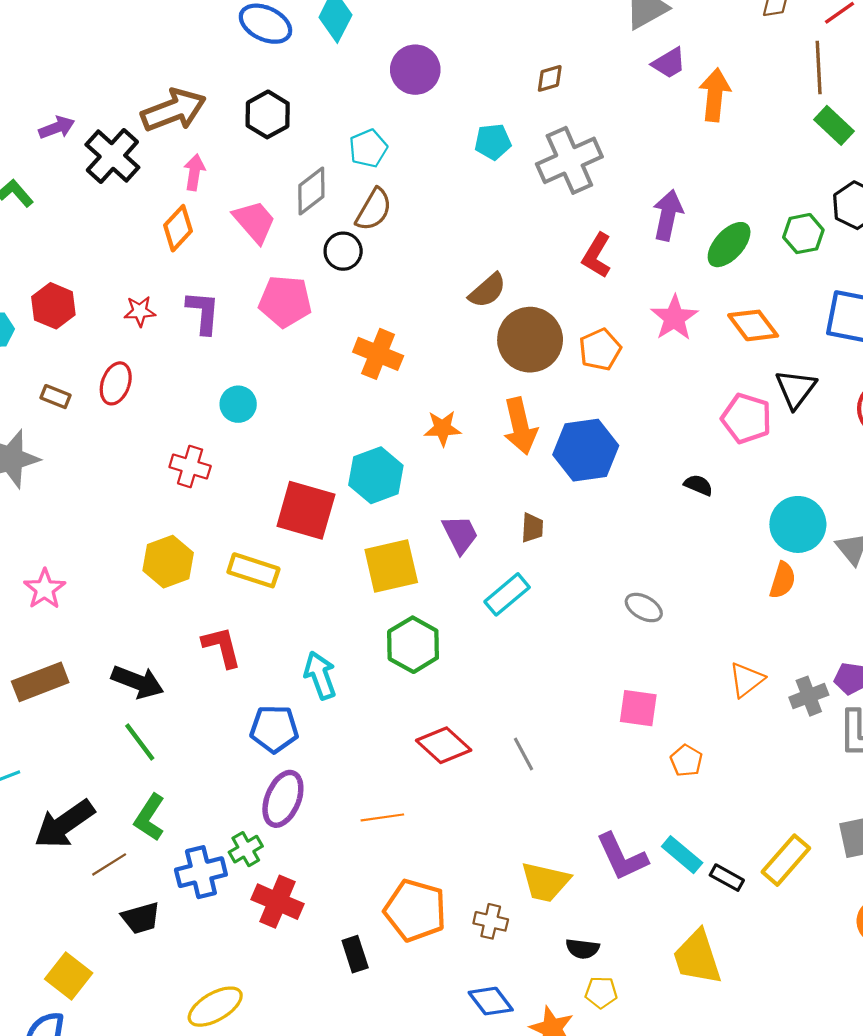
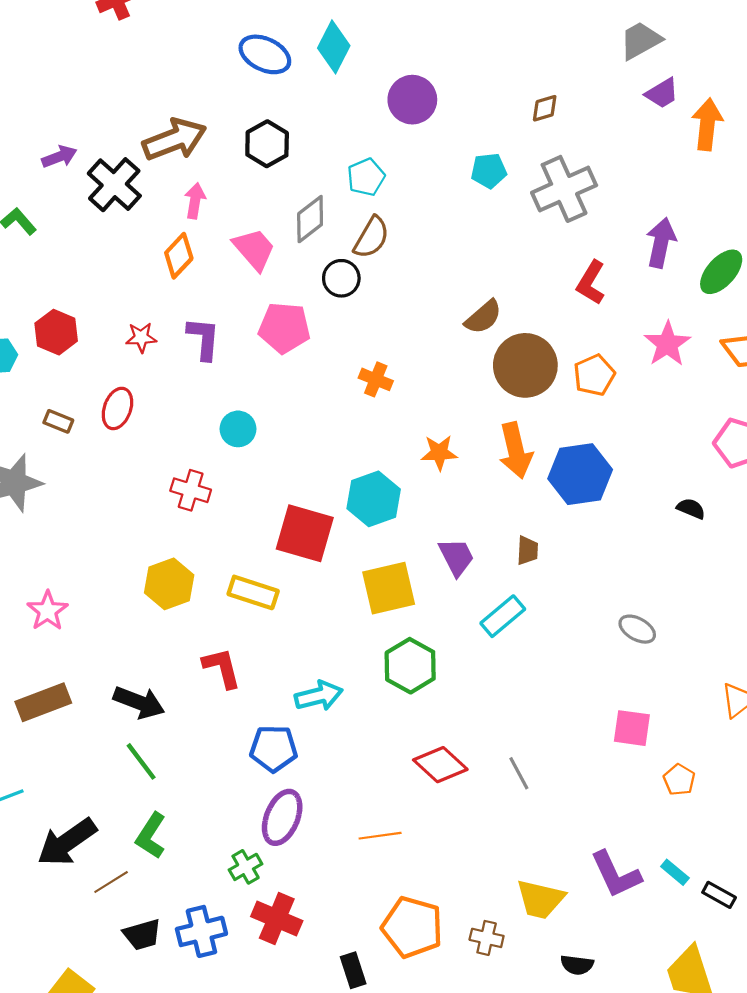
orange cross: (378, 354) -> (376, 379), size x0.7
cyan arrow: (320, 675) -> (319, 696), turned 96
cyan rectangle: (682, 855) -> (675, 872), size x0.7
blue cross: (201, 872) -> (201, 931), moved

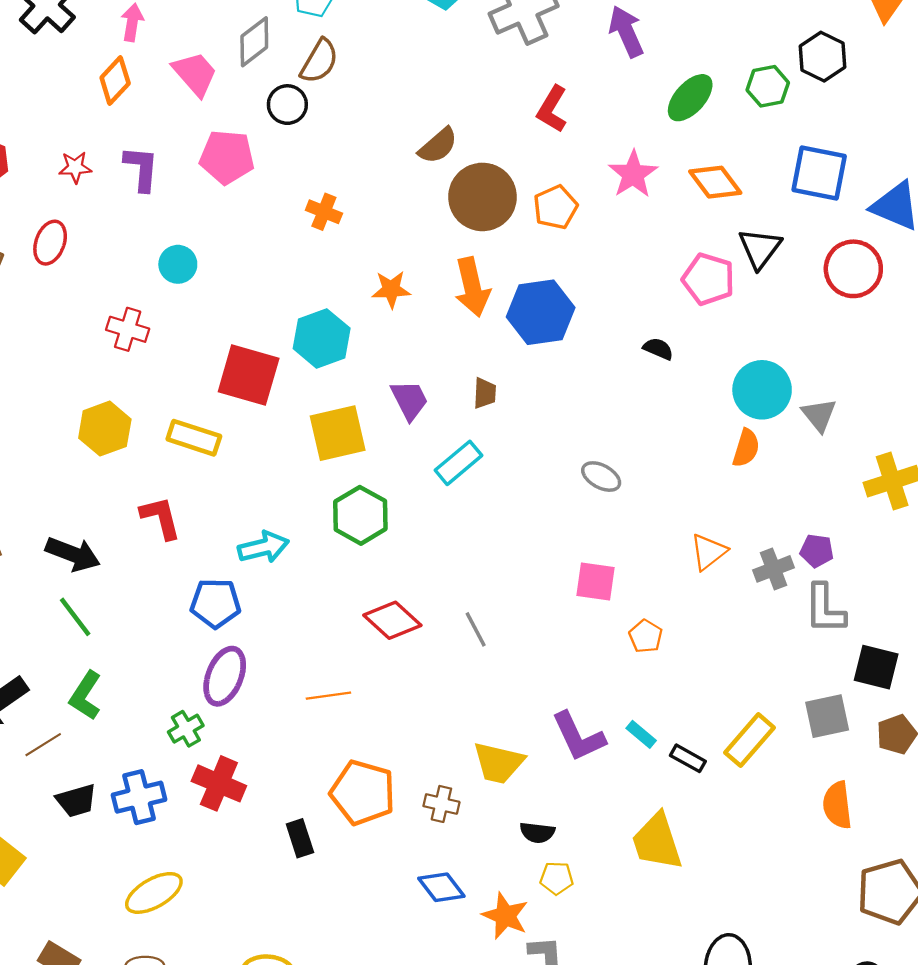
purple arrow: (661, 243) -> (626, 32), moved, turned -36

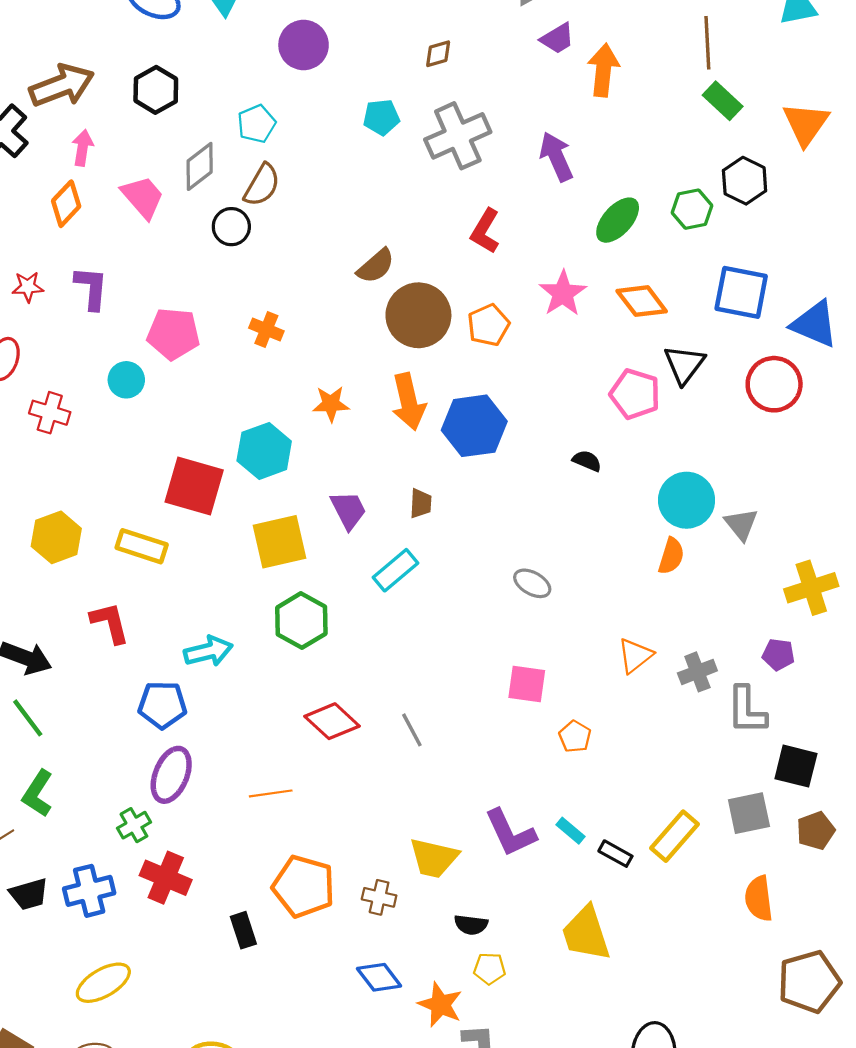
pink pentagon: (227, 157) -> (173, 334), moved
red cross: (128, 329) -> (50, 413), moved
purple pentagon: (817, 551) -> (778, 654), moved

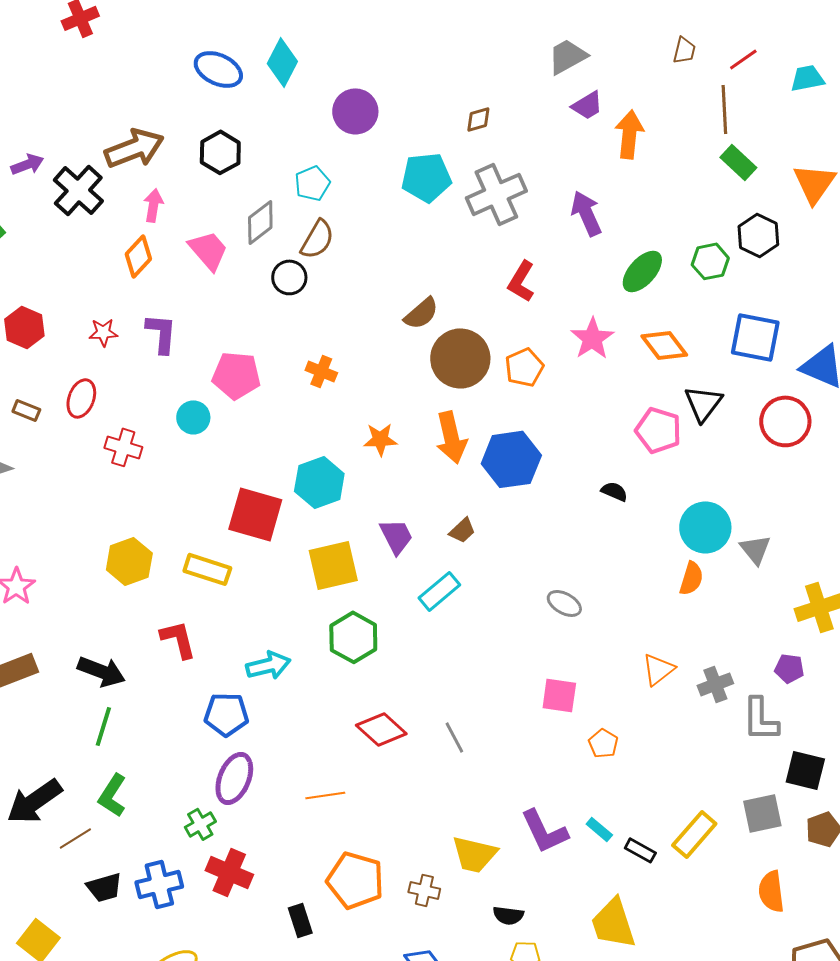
cyan pentagon: (381, 117) -> (426, 177), size x1.5
brown trapezoid: (421, 503) -> (462, 530), turned 44
green line: (28, 718) -> (103, 726), turned 54

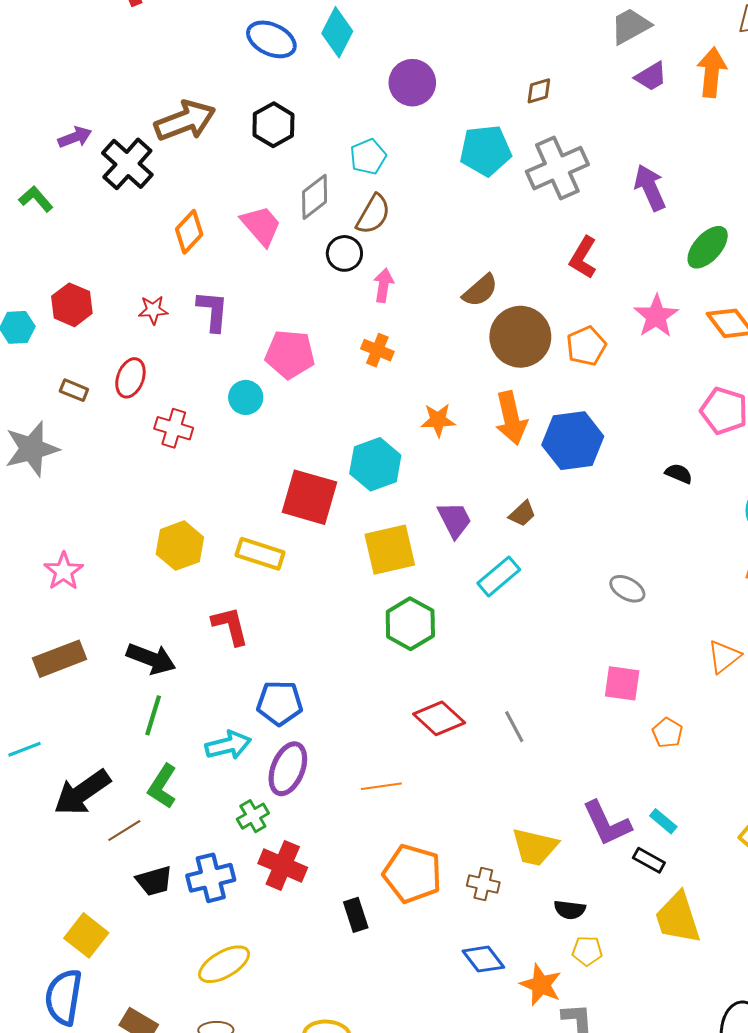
orange arrow: (629, 134) -> (712, 72), moved
pink arrow: (153, 205) -> (384, 285), moved
cyan arrow: (268, 665) -> (228, 745), moved
black rectangle: (640, 850) -> (649, 860), moved

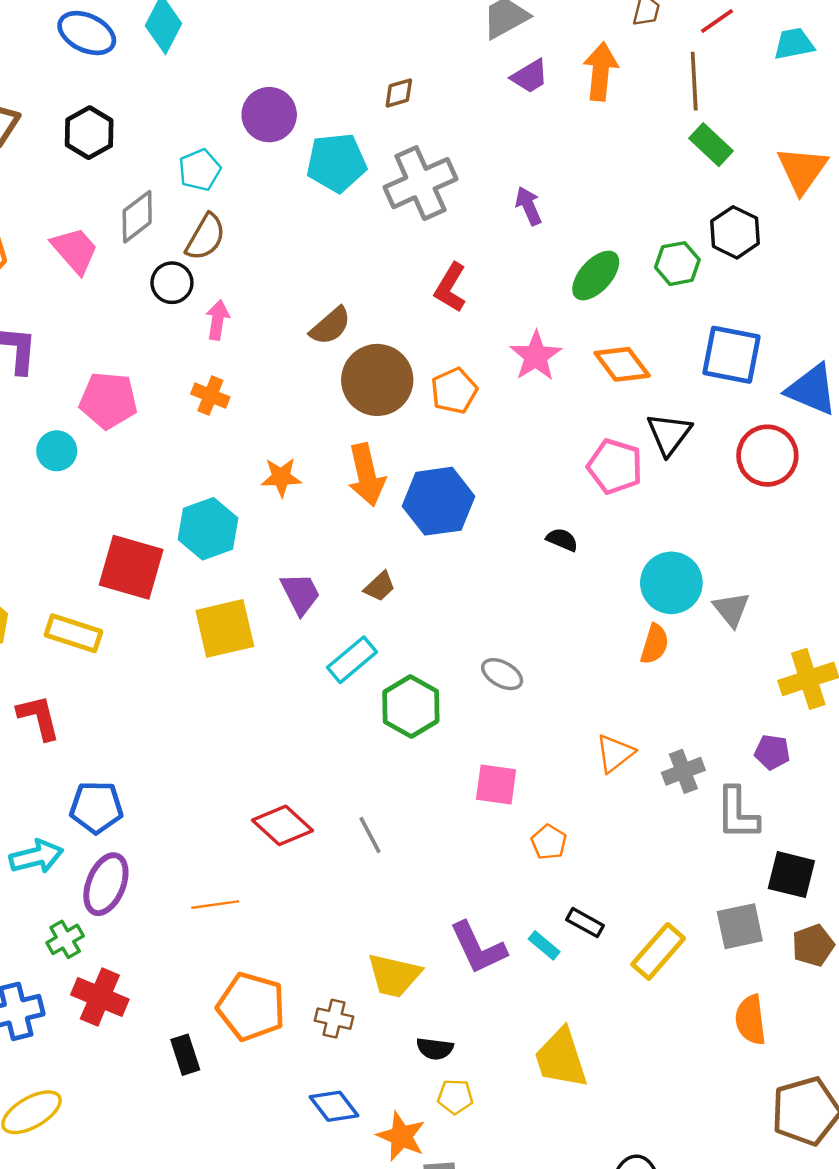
purple circle: (412, 83) -> (269, 115), moved
purple arrow: (650, 188) -> (529, 206), size x0.7
green hexagon: (410, 624) -> (411, 706), moved
black rectangle: (649, 860) -> (585, 923), moved

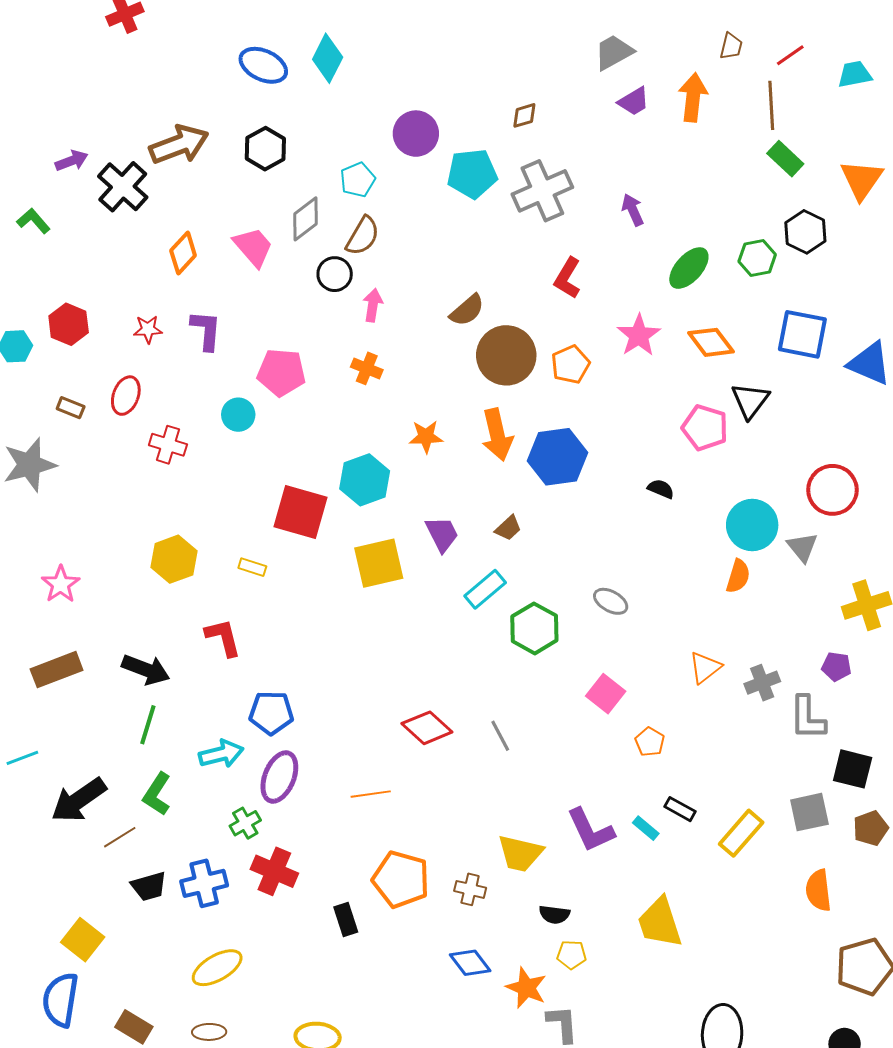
red circle: (767, 456) -> (832, 490), moved
yellow rectangle: (74, 633) -> (252, 567), size x0.6
pink square: (496, 785) -> (606, 694), turned 30

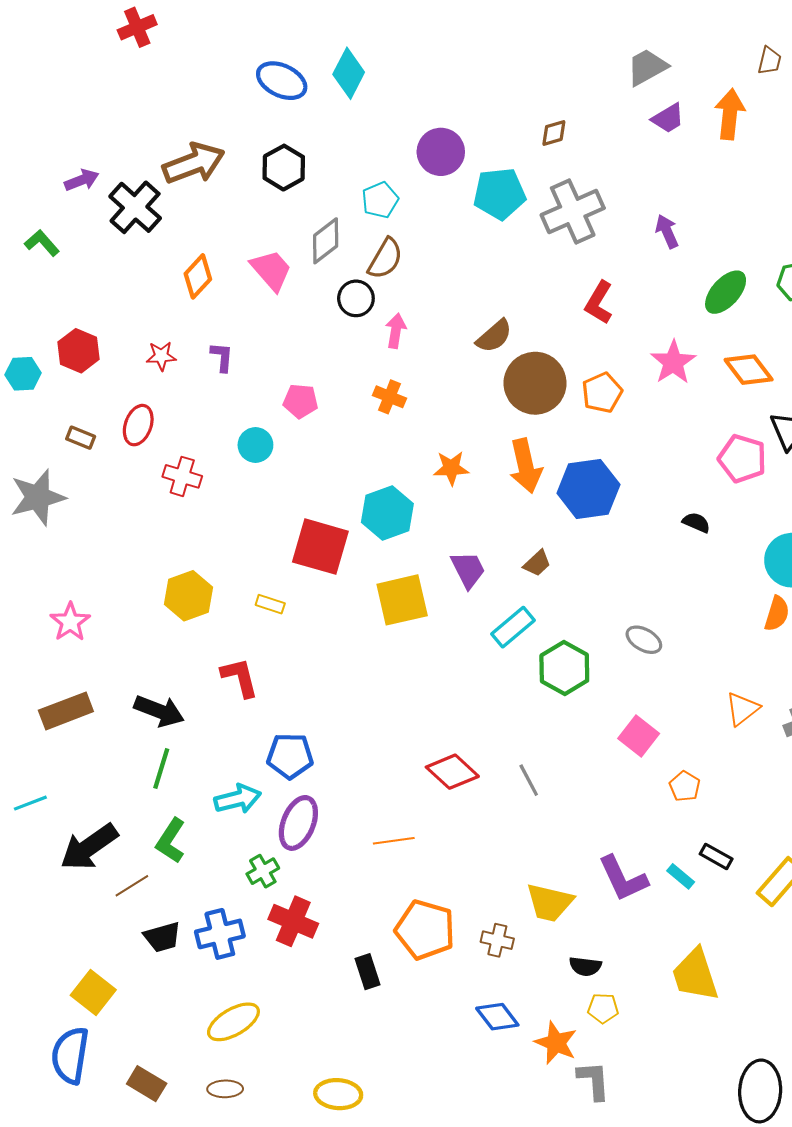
purple L-shape: (206, 330) -> (222, 357), size x0.7
pink pentagon: (281, 372) -> (300, 401), size x0.7

